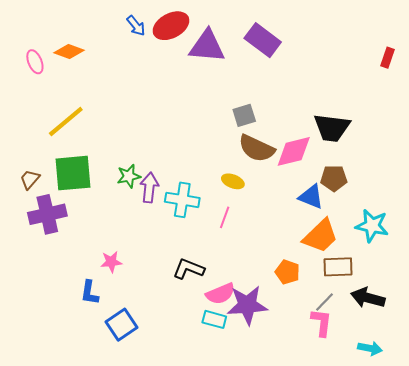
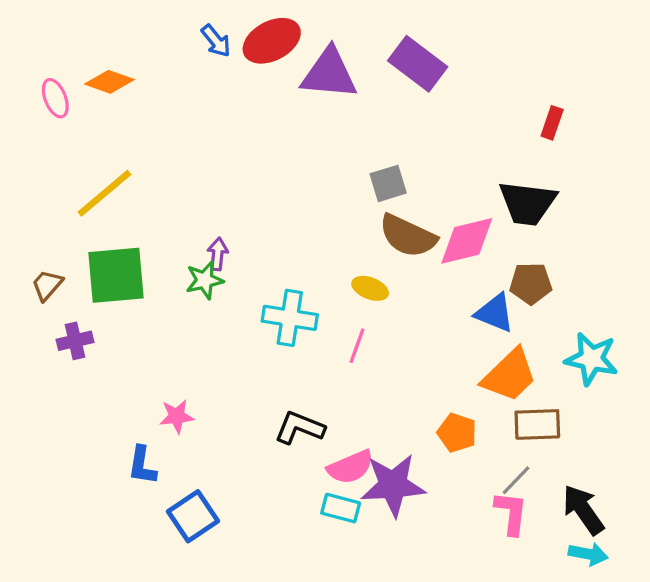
red rectangle: (387, 58) -> (552, 123), moved
purple arrow: (149, 188) -> (218, 254), moved, size x0.7
purple cross: (47, 214) -> (75, 341), size x0.6
black arrow: (368, 298) -> (583, 510), moved, turned 40

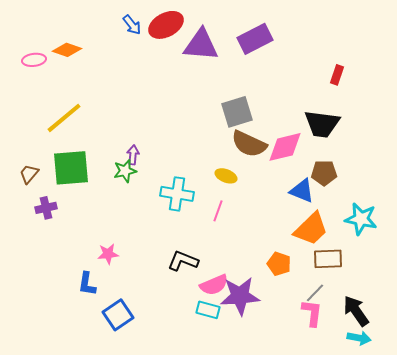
purple rectangle: (418, 64) -> (255, 39), turned -64
pink ellipse: (55, 98) -> (34, 60), turned -75
gray square: (388, 183) -> (237, 112), size x1.4

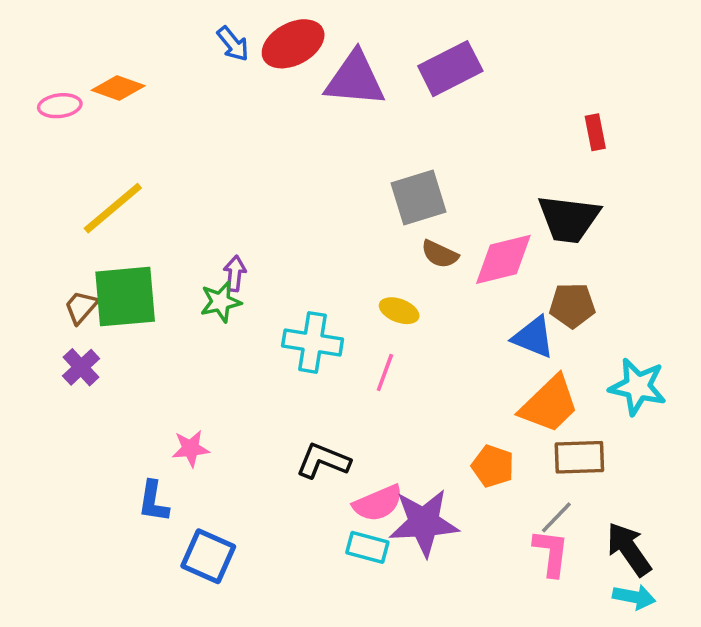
red rectangle: (337, 75) -> (595, 132), turned -30
brown semicircle: (249, 144) -> (440, 254), size x0.6
brown trapezoid: (29, 174) -> (81, 307), moved
purple cross: (46, 208) -> (81, 367), turned -30
blue square: (118, 315) -> (208, 556), turned -32

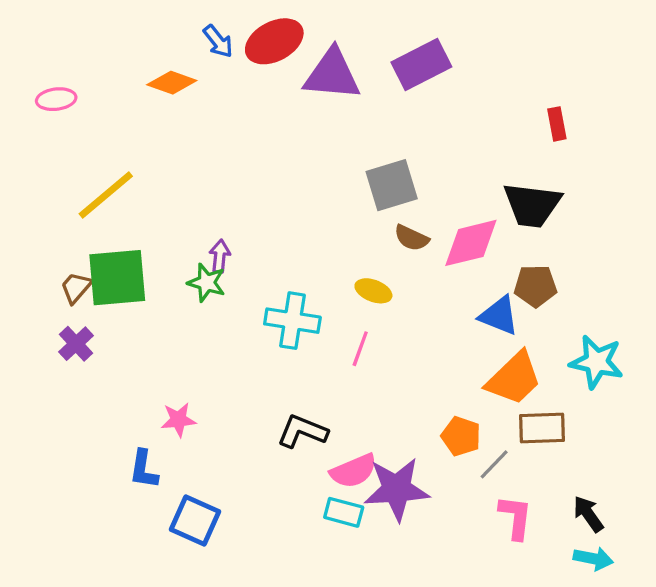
orange diamond: (118, 88) -> (172, 83), moved
green star: (221, 302) -> (207, 283), turned 30
gray line: (556, 517) -> (494, 464), moved
black arrow: (629, 549) -> (588, 514), size x0.7

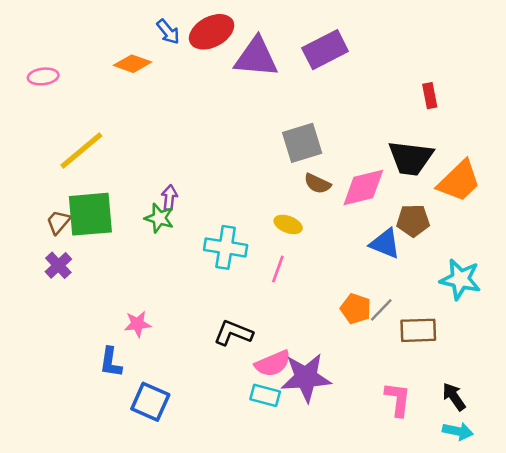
orange trapezoid: (514, 378) -> (459, 181), moved
orange pentagon: (461, 436) -> (356, 309), moved
gray line: (494, 464) -> (381, 310), moved

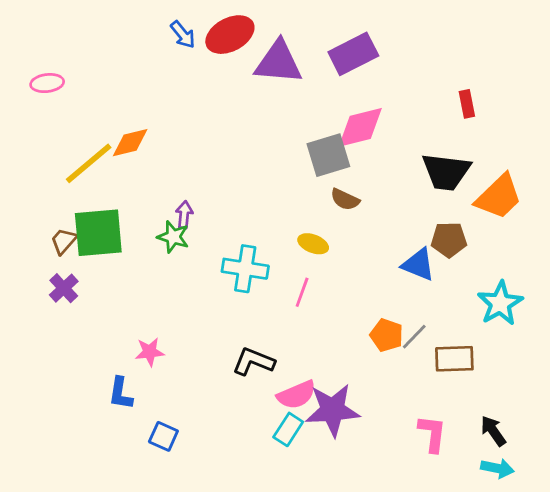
orange diamond: (132, 64) -> (130, 143), moved, turned -33
pink diamond: (363, 187) -> (360, 127), moved
cyan star: (460, 279) -> (500, 303), turned 30
cyan rectangle: (265, 395) -> (288, 429), turned -72
blue square: (150, 402) -> (163, 436), size x0.7

